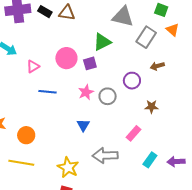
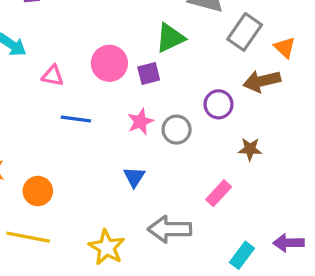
orange triangle: (173, 30) -> (285, 47), moved
pink triangle: (33, 66) -> (53, 76), turned 40
brown arrow: (157, 66) -> (262, 81), size x1.5
cyan rectangle: (150, 160) -> (242, 255), moved

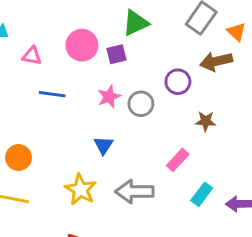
yellow star: (107, 247) -> (81, 190), moved
cyan rectangle: (242, 255) -> (202, 194), moved

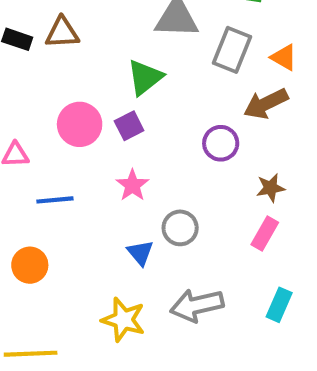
gray circle: (141, 104) -> (180, 228), moved
orange circle: (18, 157) -> (30, 265), moved
pink rectangle: (178, 160) -> (265, 233), moved
cyan rectangle: (202, 194) -> (279, 305), moved

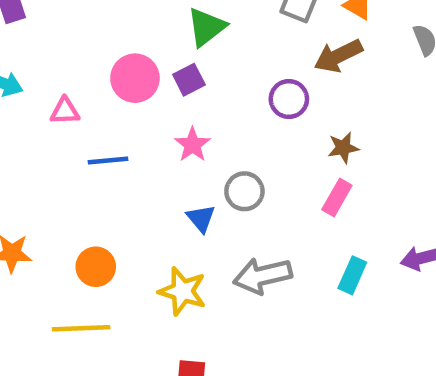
orange circle: (30, 265) -> (96, 267), moved

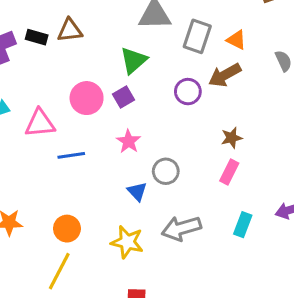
purple circle: (289, 99) -> (188, 92), moved
pink triangle: (65, 111) -> (40, 123), size x1.5
yellow line: (81, 328) -> (59, 271), turned -57

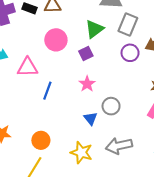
gray rectangle: (197, 36) -> (128, 25), moved
pink circle: (87, 98) -> (56, 40), moved
blue line: (71, 155) -> (47, 91), turned -66

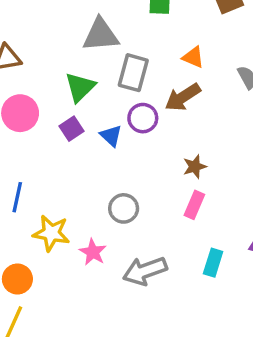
pink star: (87, 84) -> (93, 252), moved
blue triangle: (91, 118) -> (111, 136), moved
yellow star: (81, 152) -> (51, 233), moved

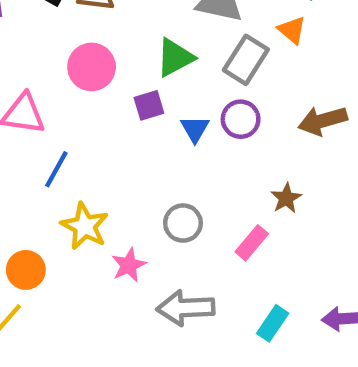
orange triangle: (193, 57) -> (292, 30), moved
brown arrow: (183, 97) -> (323, 121), moved
brown star: (195, 167) -> (286, 198), turned -30
pink rectangle: (194, 205) -> (252, 243), moved

